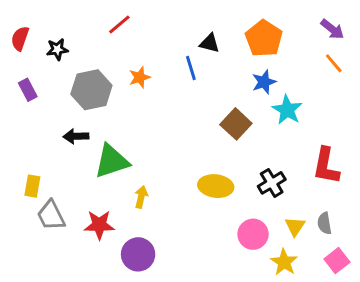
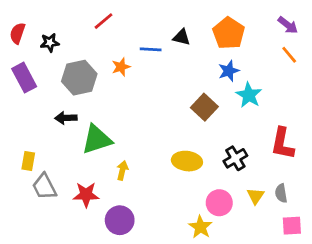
blue line: (191, 68) -> (151, 49), moved, turned -70
purple rectangle: (28, 90) -> (24, 78), size x1.5
pink square: (337, 261) -> (292, 226), turned 35
yellow star: (284, 262) -> (200, 227), moved

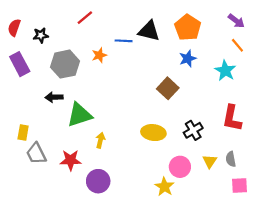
black triangle: (182, 37) -> (149, 31), size x1.5
cyan star: (249, 95) -> (225, 71), moved

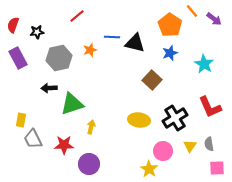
black triangle: (149, 31) -> (135, 43), moved
orange line: (237, 45) -> (192, 11), moved
red L-shape: (232, 118) -> (210, 107), turned -35
black cross: (193, 130) -> (175, 118), size x1.4

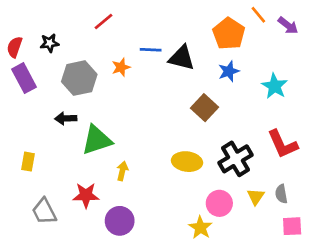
red semicircle: (13, 25) -> (15, 47), moved
gray trapezoid: (33, 139) -> (44, 211), moved

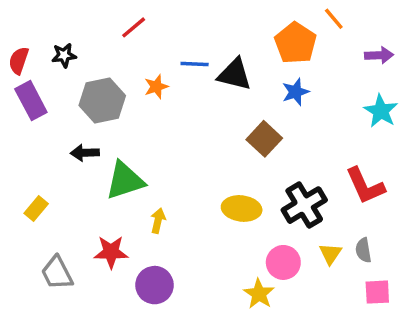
purple arrow: (288, 26) -> (379, 55), moved, turned -40
cyan star: (275, 86) -> (381, 111), moved
yellow rectangle: (28, 162) -> (36, 208), turned 30

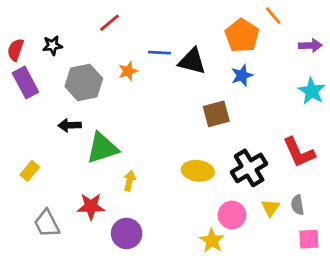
brown square: (264, 139) -> (216, 114), turned 32

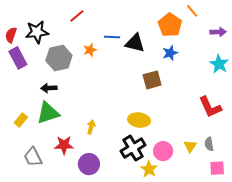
black star: (52, 45) -> (37, 32), size x1.6
green triangle: (102, 148) -> (48, 113), moved
black cross: (249, 168) -> (133, 148), moved

